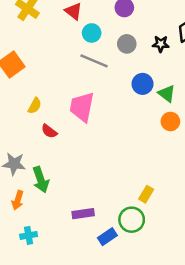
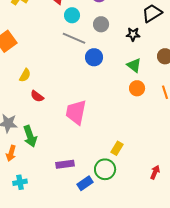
black star: (161, 44) -> (133, 34), moved
blue circle: (143, 84) -> (94, 57), moved
pink trapezoid: (82, 107) -> (76, 112), moved

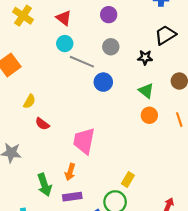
cyan circle: (72, 15) -> (65, 44), moved
green arrow: (30, 136) -> (44, 185), moved
orange arrow: (11, 153) -> (70, 172), moved

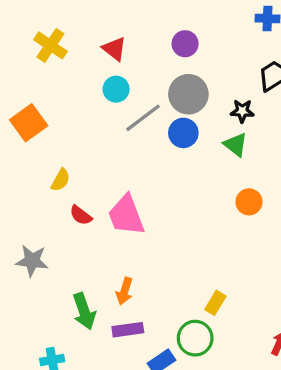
gray circle: (111, 47) -> (188, 94), size x1.5
gray line: (82, 62) -> (143, 118), turned -60
blue circle: (103, 82) -> (183, 133), moved
green triangle: (146, 91) -> (236, 145), moved
pink trapezoid: (84, 141) -> (126, 215), moved, turned -32

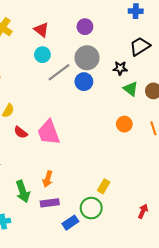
green triangle: (236, 145) -> (131, 89), moved

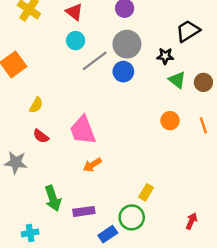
red semicircle: (21, 132) -> (41, 136), moved
orange arrow: (48, 179) -> (92, 165), moved, turned 42

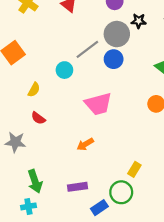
cyan circle: (76, 41) -> (64, 70), moved
black star: (165, 56) -> (139, 21), moved
pink trapezoid: (83, 130) -> (98, 104), moved, turned -84
green arrow: (53, 198) -> (35, 181), moved

